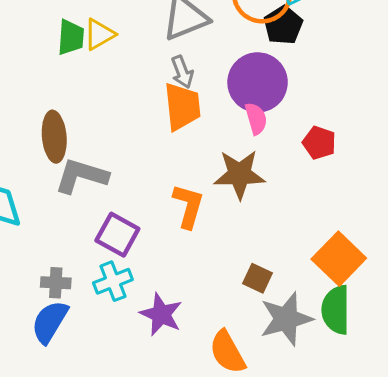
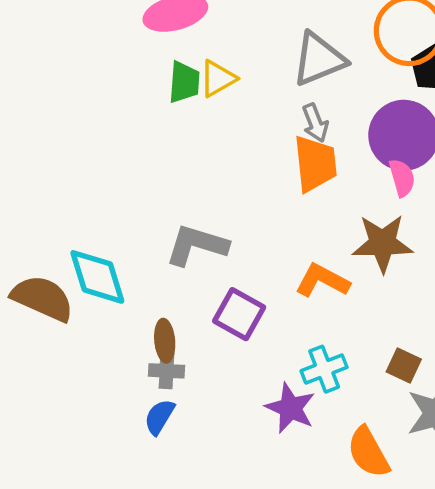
brown ellipse: (54, 137) -> (165, 341), moved, size x0.7
orange L-shape: (188, 206) -> (322, 280), turned -78
cyan cross: (113, 281) -> (324, 369), moved
blue semicircle: (50, 322) -> (159, 417), size x0.7

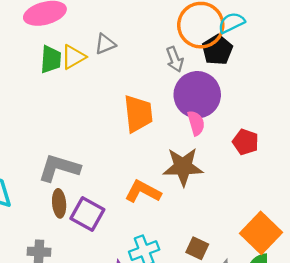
gray triangle: (319, 59) -> (105, 44), moved, size x0.6
gray arrow: (315, 123) -> (175, 59), moved
brown ellipse: (165, 341) -> (59, 203), moved

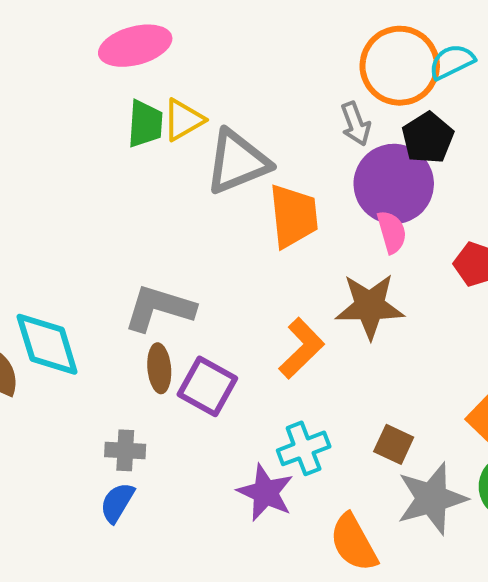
gray triangle: (105, 44) -> (237, 162), moved, size x1.8
black pentagon: (217, 50) -> (428, 138), moved
orange L-shape: (143, 192) -> (302, 348), turned 108

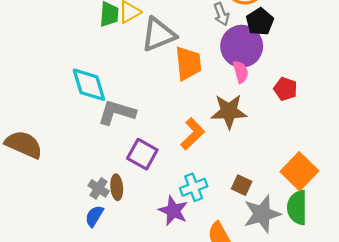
cyan diamond: (47, 344) -> (89, 85), moved
brown ellipse: (159, 368) -> (117, 187), moved
gray cross: (125, 450) -> (99, 188), turned 30

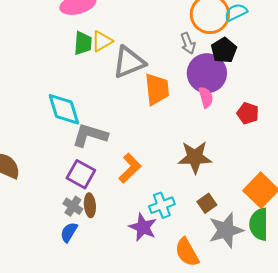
brown star: (229, 111) -> (195, 157), moved
orange L-shape: (193, 134) -> (130, 168), moved
purple square: (142, 154) -> (81, 174), moved
brown square: (242, 185) -> (207, 203), turned 30

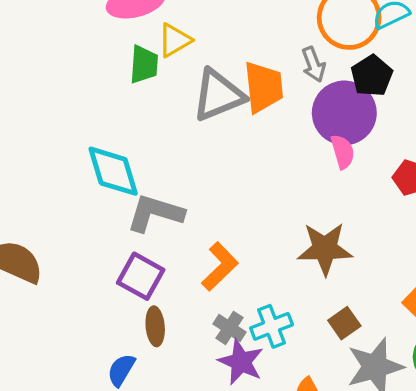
yellow triangle: (102, 41) -> (175, 40), moved
orange trapezoid: (157, 89) -> (263, 87), moved
gray cross: (73, 206) -> (230, 328), moved

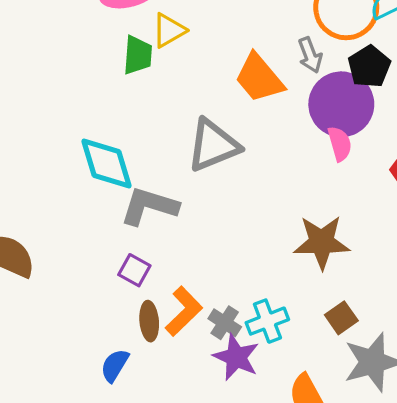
orange trapezoid: (263, 87) -> (259, 78), turned 146
gray triangle: (218, 95) -> (213, 145), moved
orange L-shape: (220, 267) -> (184, 311), moved
purple square: (141, 276) -> (134, 270), size x0.7

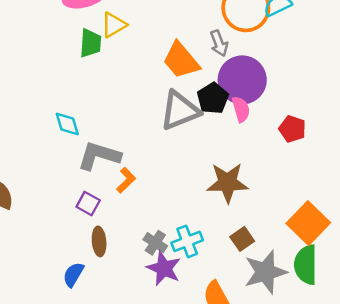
black pentagon: (369, 67) -> (213, 98), moved
gray triangle: (213, 145) -> (180, 111), moved
cyan diamond: (106, 163) -> (67, 124), size x0.6
orange L-shape: (184, 311) -> (126, 180), moved, size x0.7

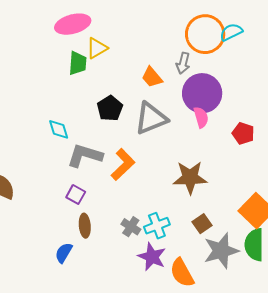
gray arrow: (219, 43) -> (183, 63), turned 35
orange trapezoid: (181, 60) -> (152, 77), size x0.7
black pentagon: (213, 98) -> (110, 108), moved
orange L-shape: (126, 180) -> (123, 164), moved, size x1.5
purple star: (164, 268) -> (152, 257), moved

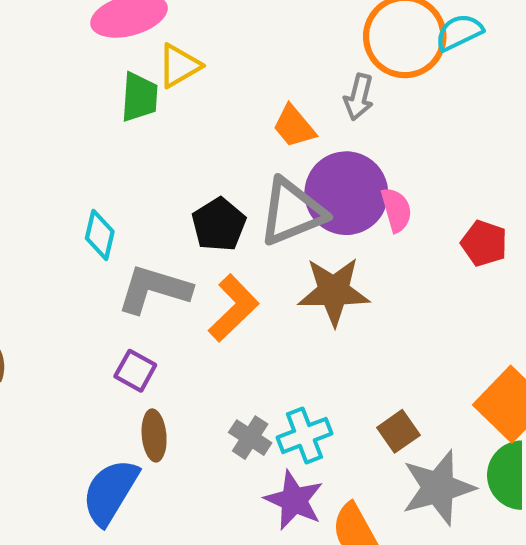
purple circle: (202, 93) -> (346, 193), moved
black pentagon: (110, 108) -> (219, 224), moved
cyan diamond: (59, 129) -> (100, 235), turned 30
brown star: (190, 177) -> (334, 291), moved
blue semicircle: (64, 253) -> (110, 492), size x1.6

